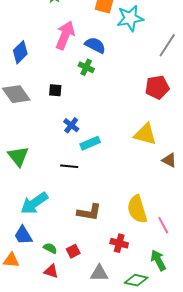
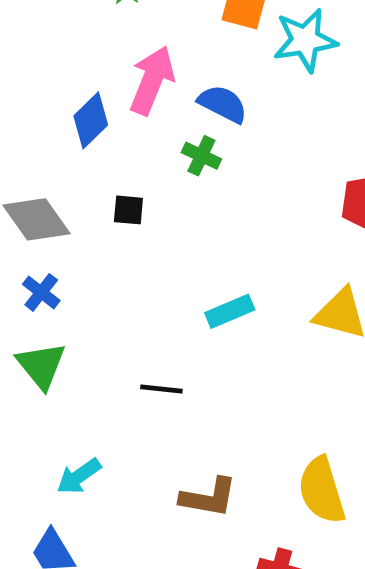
blue diamond: (20, 52) -> (91, 120), moved
blue cross: (71, 125) -> (41, 292), moved
cyan rectangle: (90, 143) -> (230, 311), moved
cyan arrow: (34, 203) -> (79, 476), size x0.7

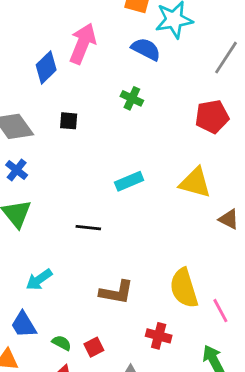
blue semicircle: (223, 104) -> (146, 49), moved
green cross: (201, 156) -> (132, 98), moved

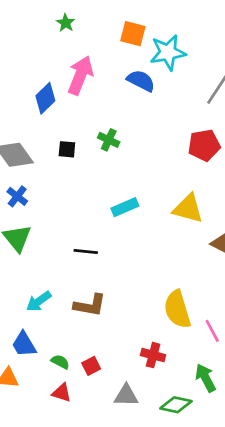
green cross: (132, 98) -> (109, 140), moved
brown L-shape: (116, 292) -> (90, 305), moved

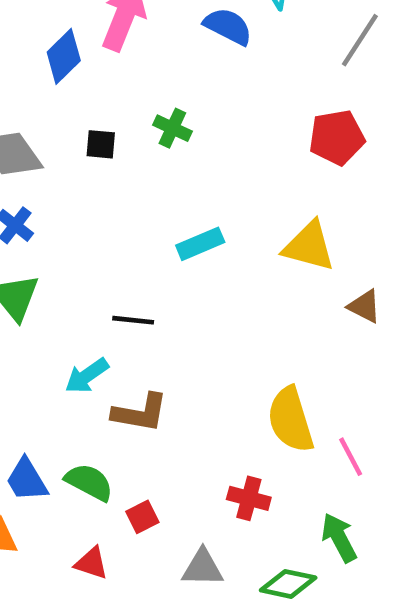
cyan arrow: (39, 301) -> (87, 376), moved
green semicircle: (60, 362) -> (89, 482), moved, size x1.5

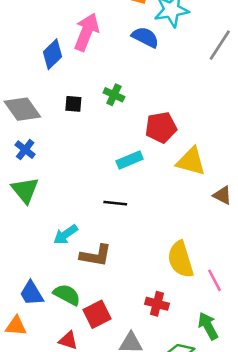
red pentagon: (337, 137) -> (161, 127), moved
black line: (133, 320) -> (115, 203), moved
red square: (142, 517) -> (97, 314), size x1.5

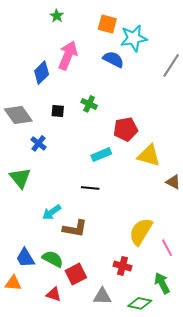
blue cross: (25, 150) -> (38, 143), moved
yellow semicircle: (181, 259) -> (141, 232), turned 48

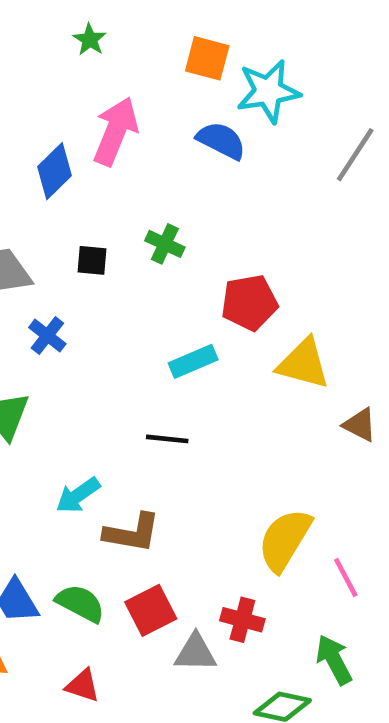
red square: (76, 274) -> (151, 610), moved
gray triangle: (102, 296) -> (195, 653), moved

